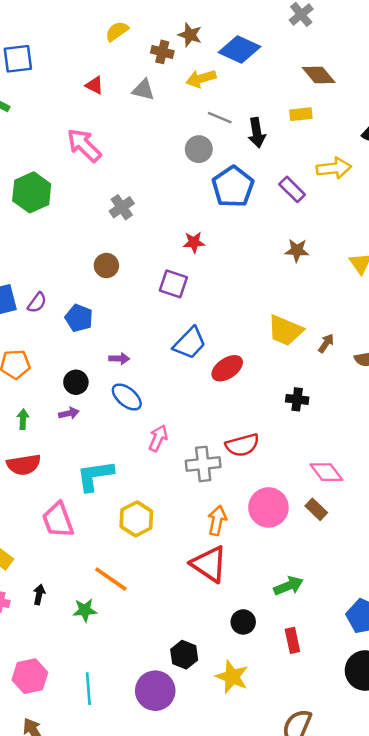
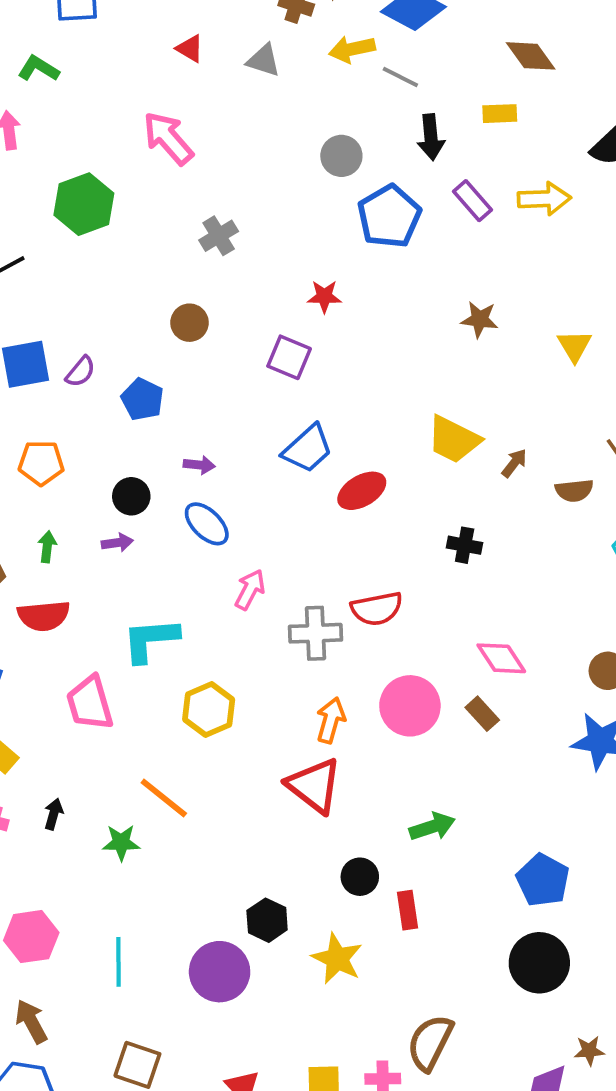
gray line: (220, 118) -> (400, 77), moved
purple rectangle: (292, 189) -> (472, 201), moved
red rectangle: (292, 640) -> (407, 910), moved

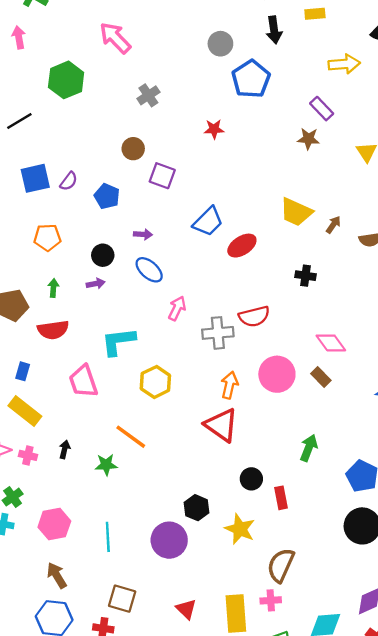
purple rectangle: (472, 201) -> (322, 109), moved
purple square: (289, 357) -> (162, 176), moved
green arrow: (432, 827) -> (309, 448), moved, turned -48
brown semicircle: (430, 1043) -> (281, 565), moved

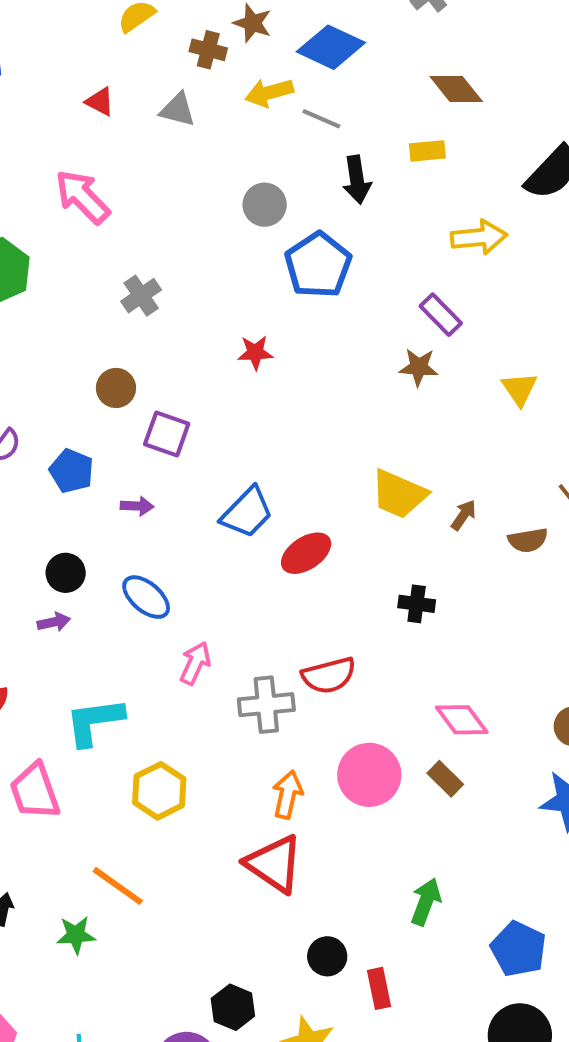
purple arrow: (143, 234) -> (137, 506), moved

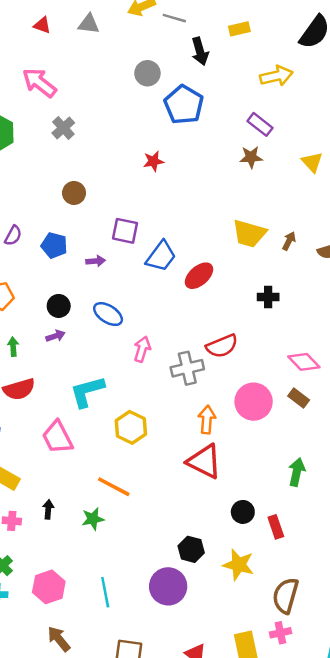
gray cross: (141, 296) -> (63, 128), moved
purple square: (167, 434) -> (125, 231), moved

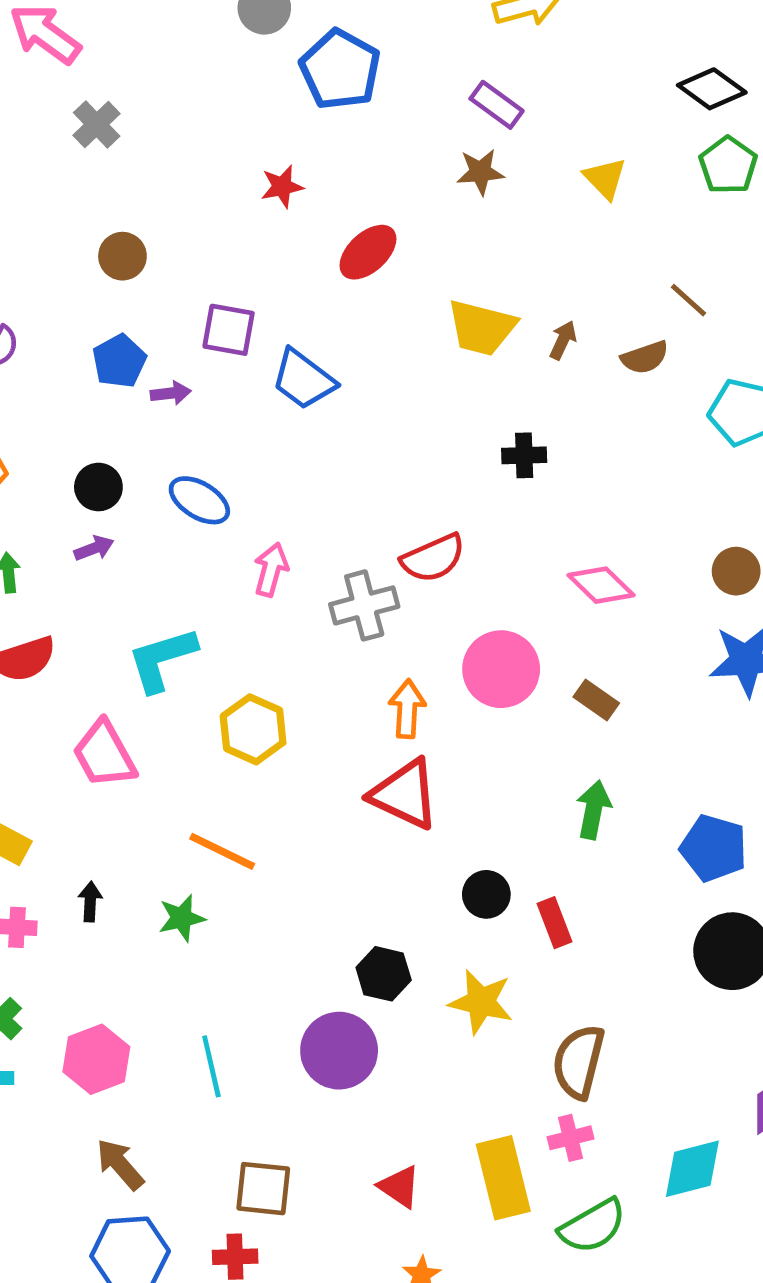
blue pentagon: (54, 245) -> (119, 361), moved, turned 30
blue trapezoid: (161, 256) -> (303, 379), turned 92
red ellipse: (199, 276) -> (368, 252), moved
brown rectangle: (299, 398) -> (596, 700), moved

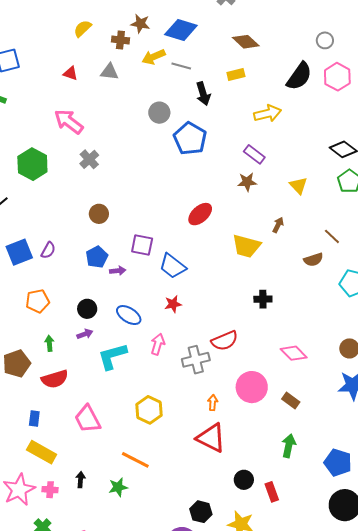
red star: (282, 186) -> (173, 304), moved
brown arrow: (563, 340) -> (278, 225), moved
cyan L-shape: (162, 659) -> (112, 356), moved
orange arrow: (407, 709) -> (213, 403), size x0.7

